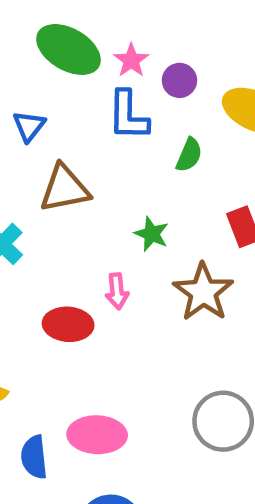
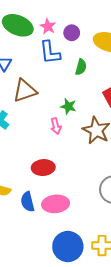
pink arrow: (117, 291) -> (56, 126), moved
red ellipse: (68, 324) -> (43, 168), moved
blue semicircle: (34, 457) -> (28, 202), moved

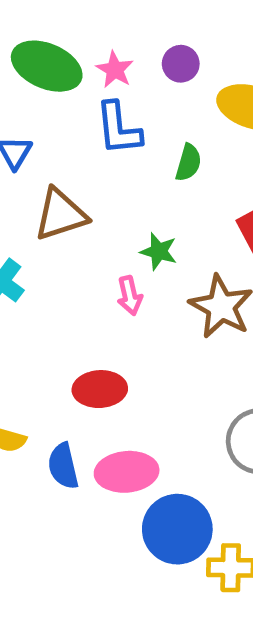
purple circle: (72, 33) -> (181, 64), moved
blue circle: (68, 246) -> (177, 529), moved

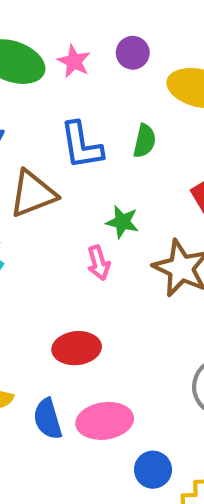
blue L-shape: (118, 128) -> (81, 145), moved
blue circle: (177, 529) -> (153, 470), size x0.6

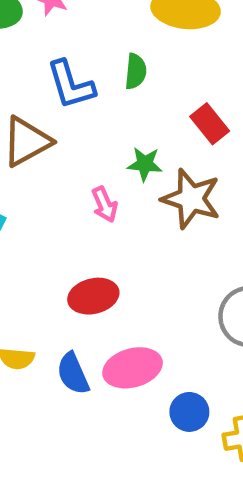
green star: (122, 222) -> (145, 164), moved

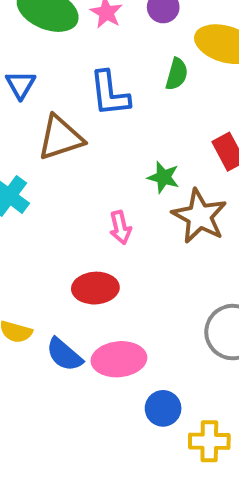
green semicircle: (136, 71) -> (177, 74), moved
pink arrow: (105, 204) -> (120, 228), moved
blue semicircle: (73, 374) -> (64, 355), turned -36

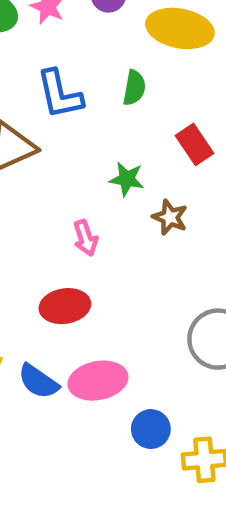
green semicircle: (177, 74) -> (134, 88), moved
brown star: (200, 216) -> (170, 217), size x0.6

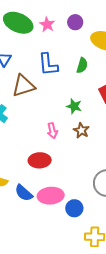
brown star: (170, 217) -> (81, 130), moved
blue circle: (151, 429) -> (74, 208), moved

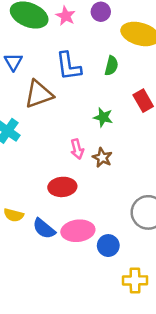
brown star: (81, 130) -> (102, 158), moved

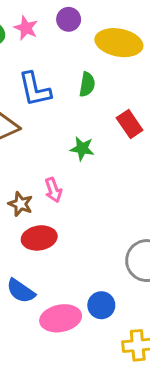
brown star: (102, 158) -> (20, 204), moved
pink ellipse: (78, 231) -> (61, 318), moved

